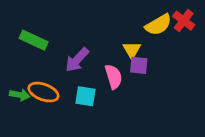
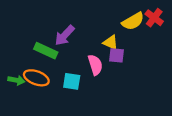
green rectangle: (34, 40) -> (46, 51), moved
yellow triangle: (132, 50) -> (111, 42), turned -35
purple arrow: (77, 60) -> (65, 35), moved

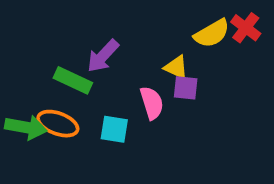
green arrow: (16, 80) -> (26, 127), size x1.5

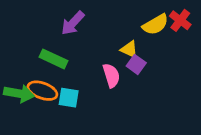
purple arrow: (103, 56) -> (73, 23), moved
purple square: (186, 88) -> (136, 64), turned 30
cyan square: (114, 129) -> (69, 98), moved

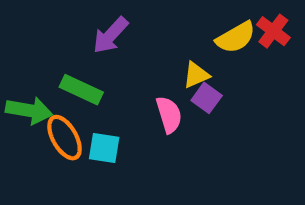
yellow triangle: (129, 49) -> (196, 75), turned -48
orange ellipse: (42, 91) -> (65, 138), turned 40
green arrow: (19, 93) -> (29, 110), moved

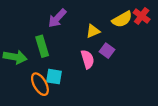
yellow triangle: (196, 75) -> (93, 31), moved
green rectangle: (81, 90) -> (42, 46), turned 48
orange ellipse: (65, 138) -> (40, 84), moved

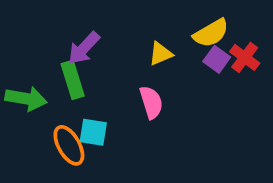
red cross: (142, 16) -> (245, 57), moved
purple arrow: (57, 18) -> (84, 48), moved
purple square: (107, 51) -> (217, 59), moved

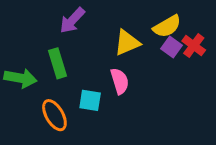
purple arrow: (84, 48) -> (72, 20), moved
yellow triangle: (161, 54) -> (127, 43), size x1.4
cyan square: (93, 132) -> (90, 100), moved

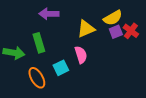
purple arrow: (72, 20) -> (49, 14), turned 48
purple square: (171, 47) -> (116, 32), turned 32
cyan square: (90, 100) -> (61, 68), turned -35

